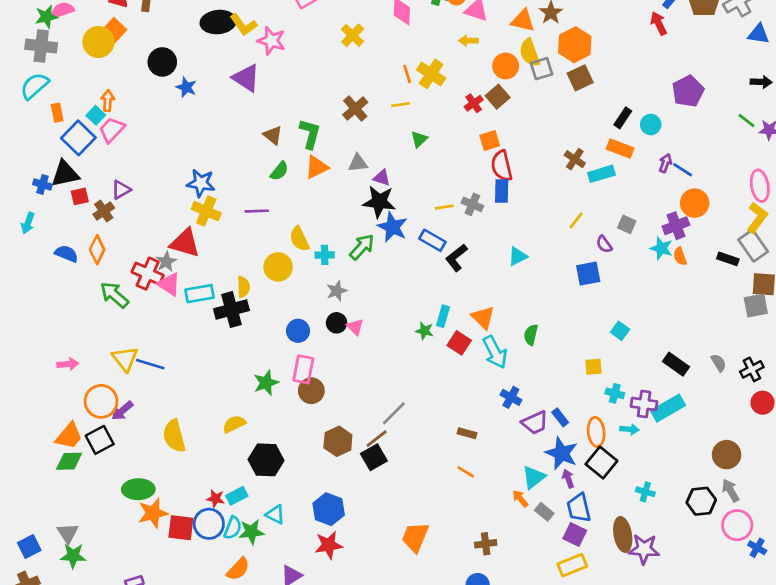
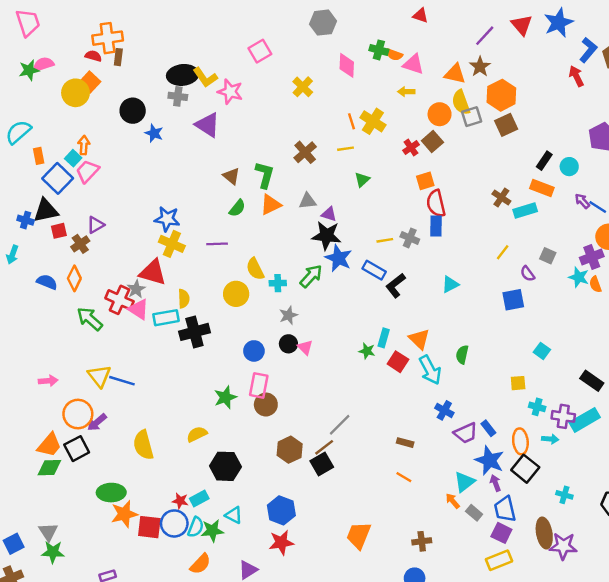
gray cross: (41, 46) -> (178, 96), moved, size x0.7
purple arrow: (665, 163) -> (582, 201), turned -63
yellow semicircle: (243, 287) -> (184, 299), moved

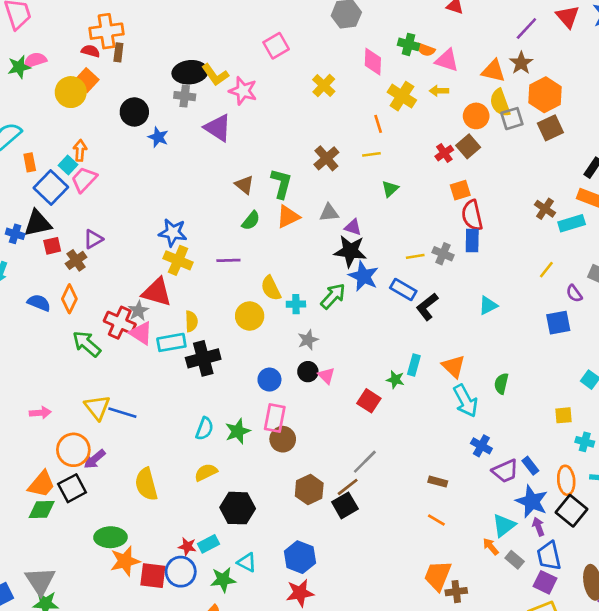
yellow cross: (373, 121) -> (402, 96), moved
red square: (398, 362) -> (369, 401), moved
cyan semicircle: (196, 527) -> (205, 429), moved
gray triangle: (48, 532) -> (40, 581), size x1.4
orange trapezoid: (359, 535) -> (438, 576), moved

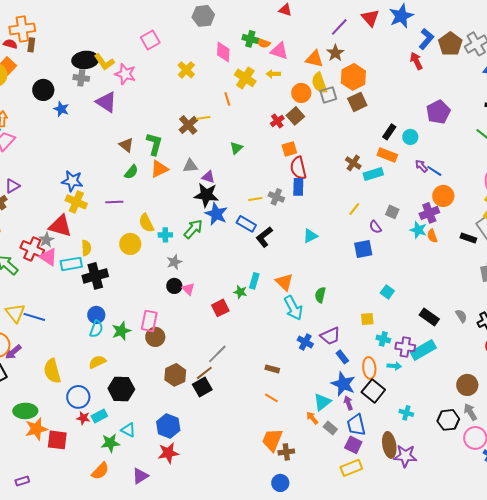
yellow line: (371, 154) -> (203, 118), moved
blue circle: (269, 380) -> (96, 315), moved
red square: (369, 401) -> (220, 308), turned 30
purple trapezoid: (505, 471) -> (330, 336), moved
blue circle: (181, 572) -> (78, 397), moved

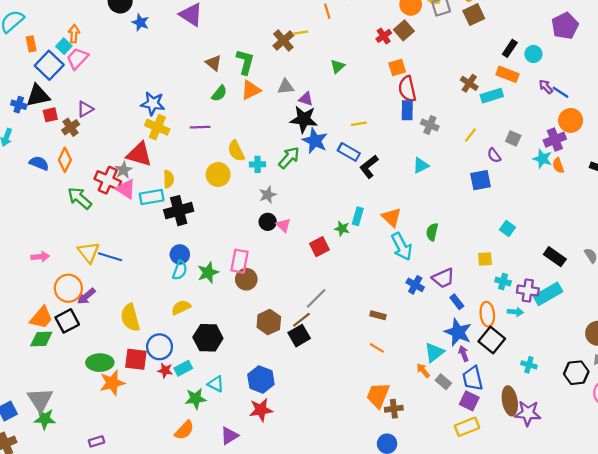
gray cross: (276, 197) -> (430, 125), moved
red square: (57, 440) -> (136, 359), moved

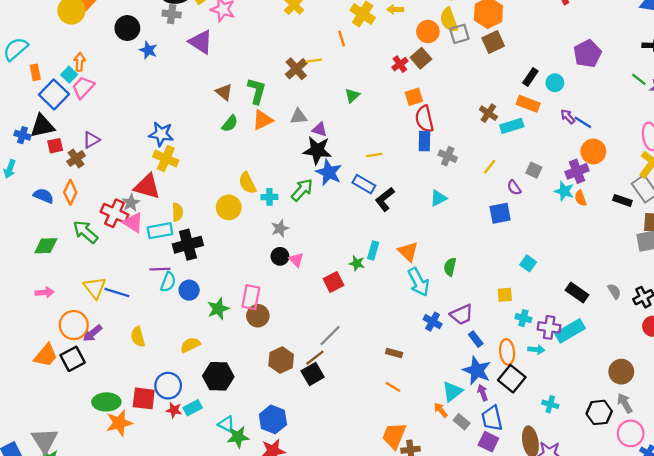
purple line: (200, 127) -> (160, 269), moved
cyan semicircle: (180, 270) -> (168, 282), moved
yellow semicircle: (130, 318) -> (138, 337), moved, size x0.7
green diamond: (41, 339) -> (46, 246), moved
green star: (196, 399) -> (238, 437), moved

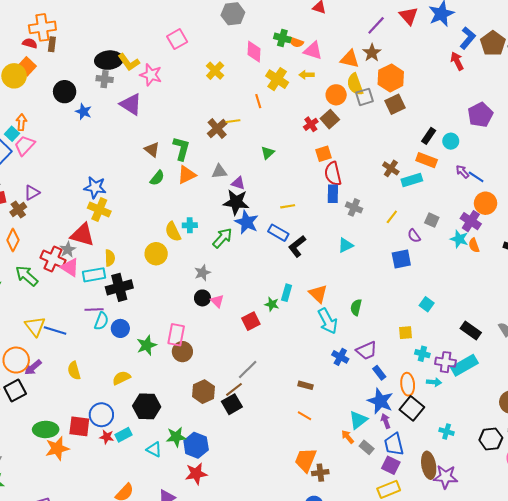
purple cross: (577, 171) -> (471, 221), turned -36
cyan cross: (269, 197) -> (190, 225), moved
green star: (238, 437) -> (176, 437), moved

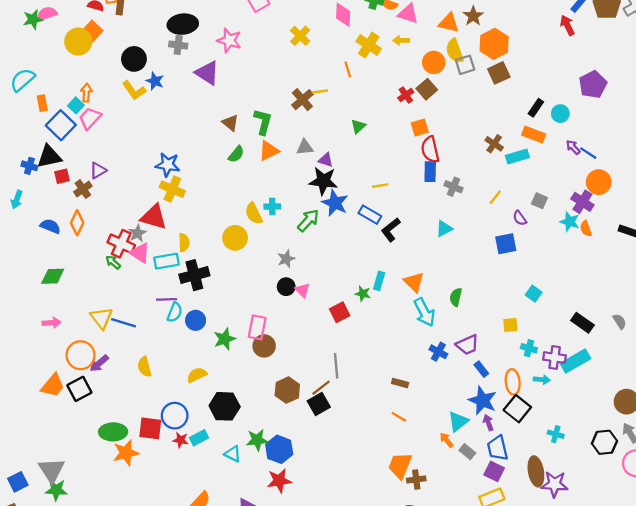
yellow L-shape: (129, 62) -> (134, 90), moved
green arrow: (27, 276) -> (113, 262), moved, size x0.6
gray line: (248, 369) -> (336, 366), turned -50

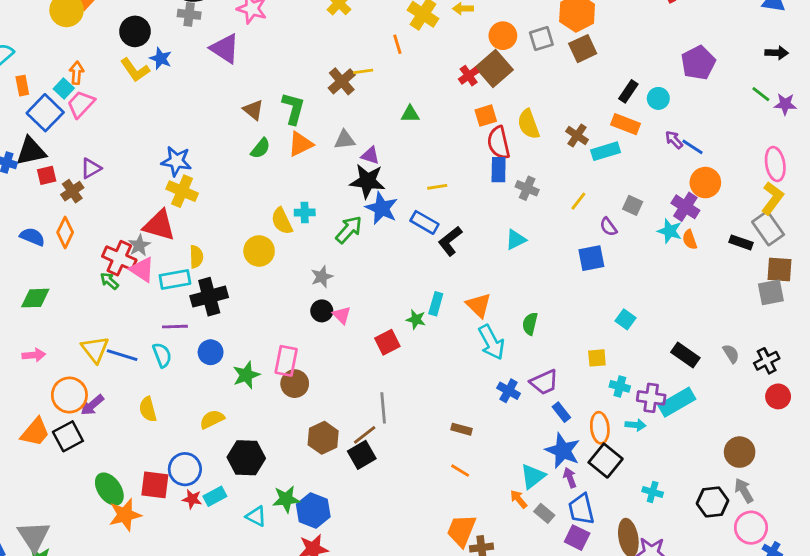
yellow semicircle: (455, 51) -> (529, 124), moved
brown square: (427, 89) -> (494, 68), size x1.4
green triangle: (358, 126) -> (410, 114), turned 42
cyan semicircle: (175, 312) -> (162, 355), moved, turned -42
green ellipse: (113, 432) -> (109, 489), turned 56

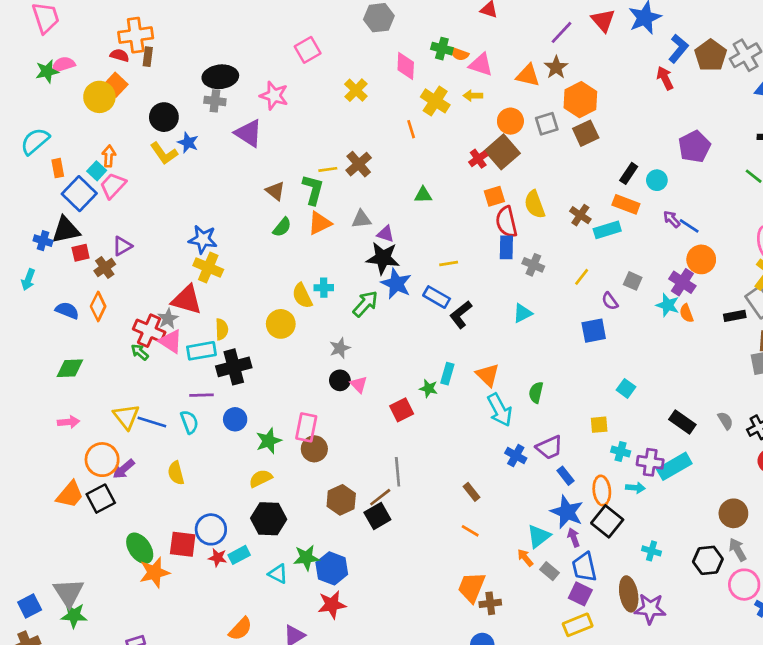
yellow line: (363, 71) -> (328, 169), moved
black rectangle: (741, 242) -> (735, 316), turned -30
yellow semicircle: (212, 419) -> (261, 478), moved
brown rectangle: (462, 429) -> (472, 492), turned 36

